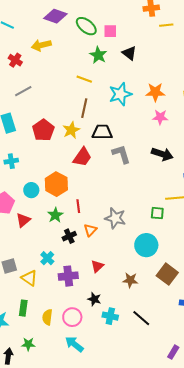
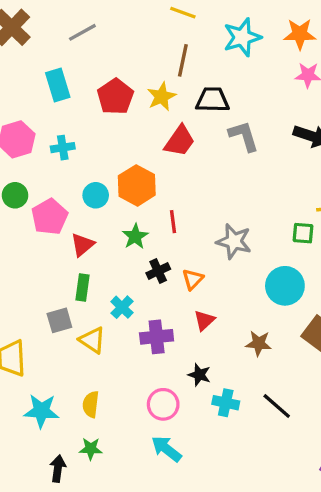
orange triangle: (90, 230) -> (193, 279), moved
green rectangle: (23, 308) -> (82, 287), moved
yellow semicircle: (47, 317) -> (91, 404), moved

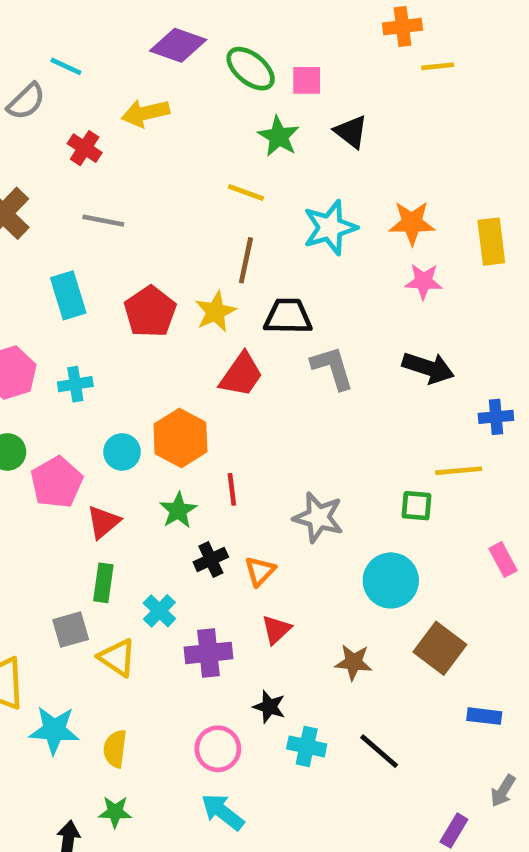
gray line: (82, 32) -> (103, 221), turned 40
cyan star: (41, 411) -> (54, 730), moved

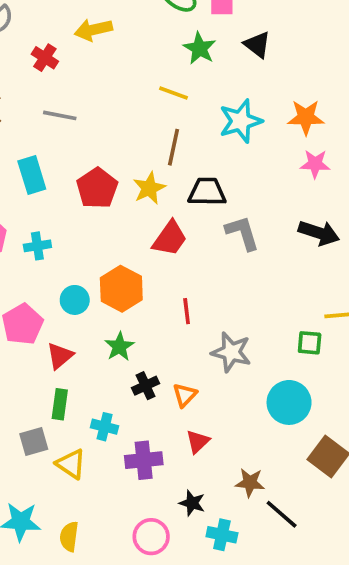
red line: (232, 489) -> (187, 311), moved
cyan cross: (159, 611) -> (105, 427), turned -30
brown star: (353, 662) -> (250, 483), moved
black line: (379, 751) -> (282, 514), moved

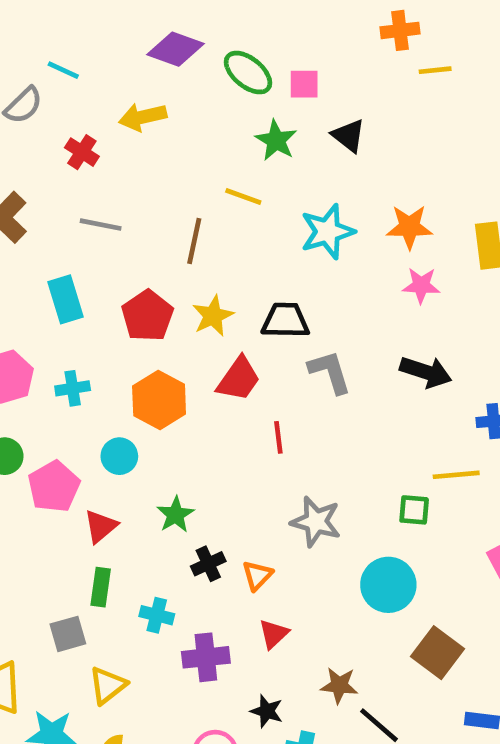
brown line: (173, 147) -> (194, 241), moved
orange hexagon: (121, 289) -> (159, 400), moved
red line: (187, 311) -> (278, 437), moved
yellow triangle: (71, 464) -> (108, 685), moved, turned 48

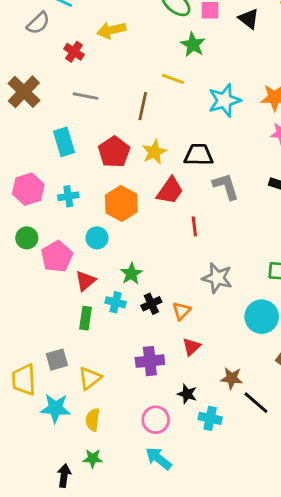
black triangle: (349, 136) -> (249, 19), moved
cyan cross: (157, 615) -> (116, 302), moved
gray square: (68, 634) -> (57, 360), moved

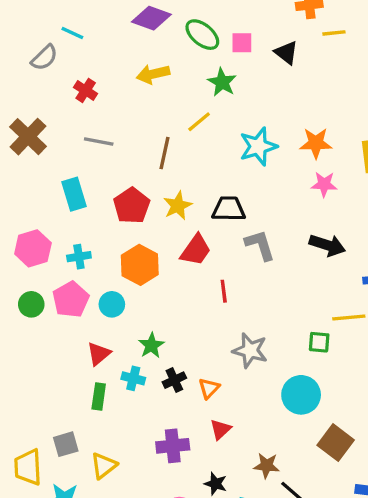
yellow arrow: (111, 30) -> (153, 74), moved
yellow line: (173, 79) -> (199, 122), turned -60
pink pentagon: (57, 256) -> (71, 299), moved

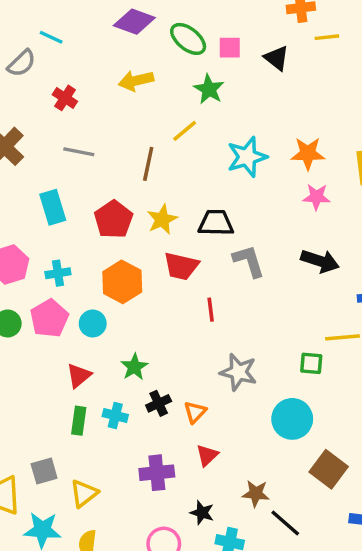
red trapezoid: (196, 250) -> (181, 266), turned 68
cyan cross: (133, 378) -> (115, 415), moved

